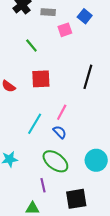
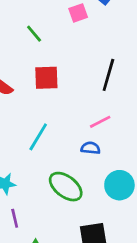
pink line: (62, 112) -> (100, 122), moved, turned 35
blue semicircle: (60, 132) -> (91, 148), moved, turned -40
purple line: (43, 185) -> (15, 218), moved

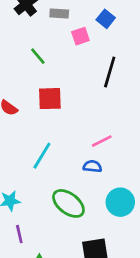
black line: (108, 75) -> (110, 72), moved

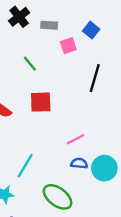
pink line: (102, 141) -> (76, 139), moved
cyan line: (42, 156) -> (25, 166), moved
cyan circle: (120, 202) -> (104, 168), moved

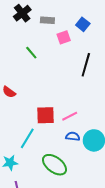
red square: (41, 102) -> (45, 115), moved

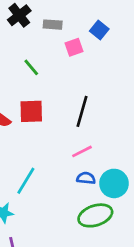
black line: (86, 65) -> (82, 111), moved
red square: (45, 115) -> (31, 111), moved
green ellipse: (55, 165) -> (95, 215), moved, turned -55

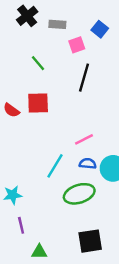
black line: (82, 111) -> (84, 78), moved
cyan line: (26, 181) -> (55, 166), moved
green ellipse: (95, 215) -> (79, 194), moved

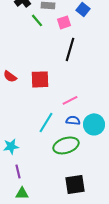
green line: (38, 63) -> (37, 20), moved
red square: (38, 103) -> (40, 79), moved
green triangle: (39, 252) -> (22, 193), moved

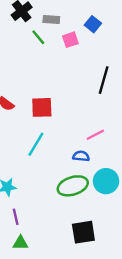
black line: (70, 49) -> (104, 80), moved
pink line: (70, 100) -> (95, 135), moved
cyan line: (46, 122) -> (36, 144), moved
cyan circle: (94, 124) -> (106, 181), moved

